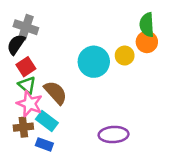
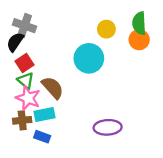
yellow circle: (125, 56) -> (106, 29), moved
cyan rectangle: (47, 121) -> (44, 114), turned -48

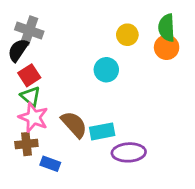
cyan circle: (89, 58) -> (106, 70), size x0.7
brown semicircle: (53, 88) -> (74, 124), moved
cyan rectangle: (44, 114) -> (102, 131), moved

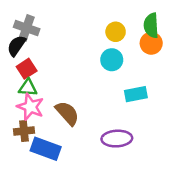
cyan circle: (106, 70) -> (112, 60), moved
green triangle: (31, 96) -> (28, 88), turned -36
cyan rectangle: (102, 131) -> (136, 94), moved
blue rectangle: (50, 164) -> (46, 149), size x1.6

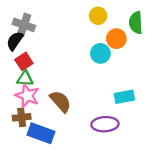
yellow circle: (116, 32) -> (98, 16), moved
orange circle: (151, 43) -> (116, 39), moved
cyan rectangle: (136, 94) -> (124, 97), moved

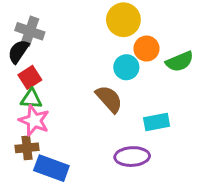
yellow circle: (98, 16) -> (123, 20), size x1.5
green semicircle: (136, 23) -> (180, 61), moved, turned -110
brown semicircle: (60, 101) -> (109, 99), moved

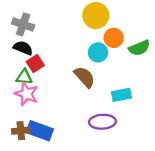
black semicircle: (18, 51) -> (23, 48), moved, turned 78
red square: (30, 77) -> (35, 64), moved
brown cross: (27, 148) -> (21, 131), moved

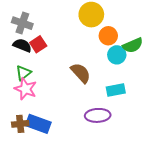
cyan circle: (98, 52) -> (117, 55), moved
red square: (35, 64) -> (38, 44), moved
green triangle: (24, 77) -> (23, 73), turned -42

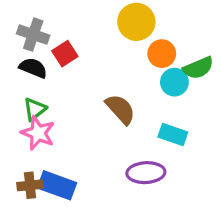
red square: (38, 44) -> (65, 54), moved
cyan rectangle: (116, 90) -> (173, 135), turned 30

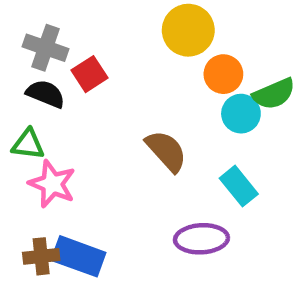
green triangle: (35, 109) -> (28, 144), moved, turned 45
cyan rectangle: (173, 135) -> (239, 186), turned 32

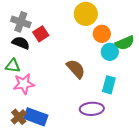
pink star: (52, 184) -> (24, 84), turned -30
cyan rectangle: (239, 186) -> (109, 85), turned 54
brown cross: (41, 256) -> (19, 117), turned -35

